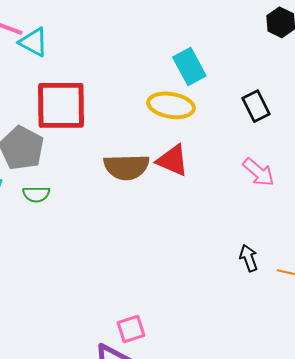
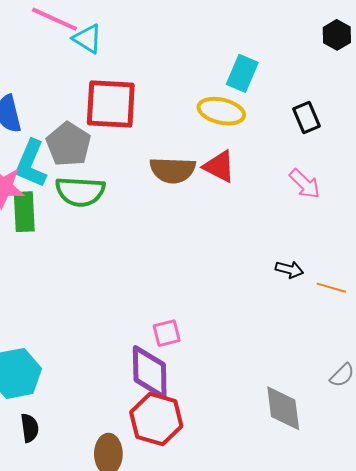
cyan rectangle: (189, 67) -> (242, 73), turned 48
green semicircle: (36, 194) -> (80, 192), size x1.8
black arrow: (249, 258) -> (289, 269), turned 120

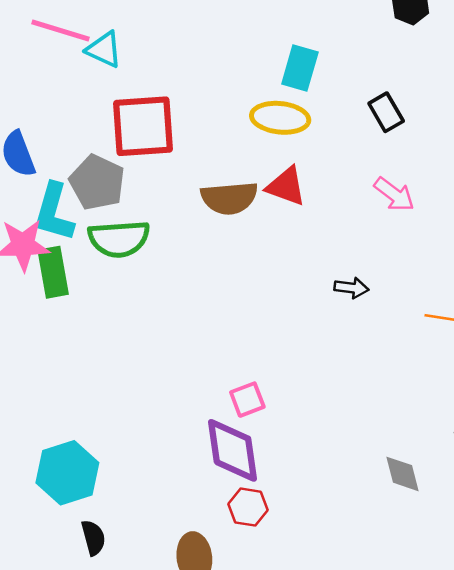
black arrow: (289, 269) -> (352, 288), moved
gray diamond: (283, 408) -> (403, 474), size x0.7
red hexagon: (156, 419) -> (248, 507), size x0.6

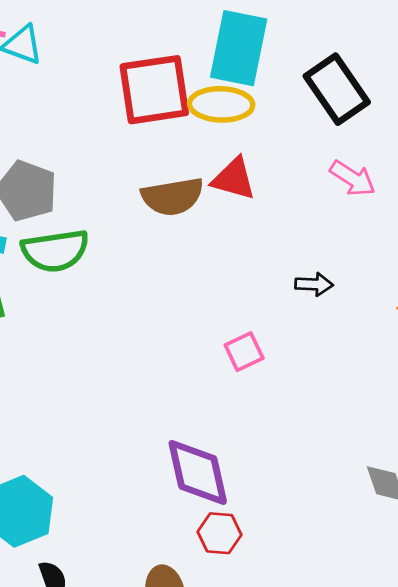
cyan rectangle: (300, 68) -> (239, 48), size x1.5
black rectangle: (386, 112) -> (337, 89), size x1.6
red square: (143, 126) -> (154, 90), moved
pink square: (247, 400) -> (244, 352), moved

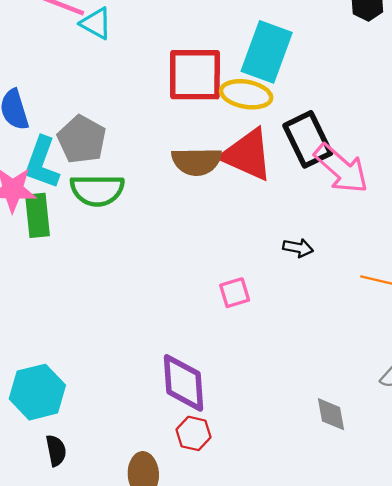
black rectangle: (337, 89) -> (308, 139), moved
pink arrow: (353, 178) -> (341, 169), size x1.6
red triangle: (234, 179) -> (247, 155), size x1.5

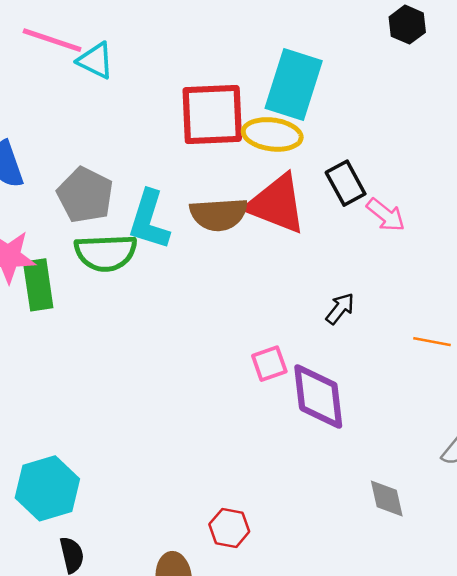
black rectangle: (308, 139) -> (346, 183), size x0.7
cyan L-shape: (42, 163) -> (149, 220), moved
pink arrow: (341, 169) -> (386, 215), size x0.6
black arrow: (298, 248) -> (340, 309), turned -60
purple diamond: (183, 383) -> (318, 397), moved

